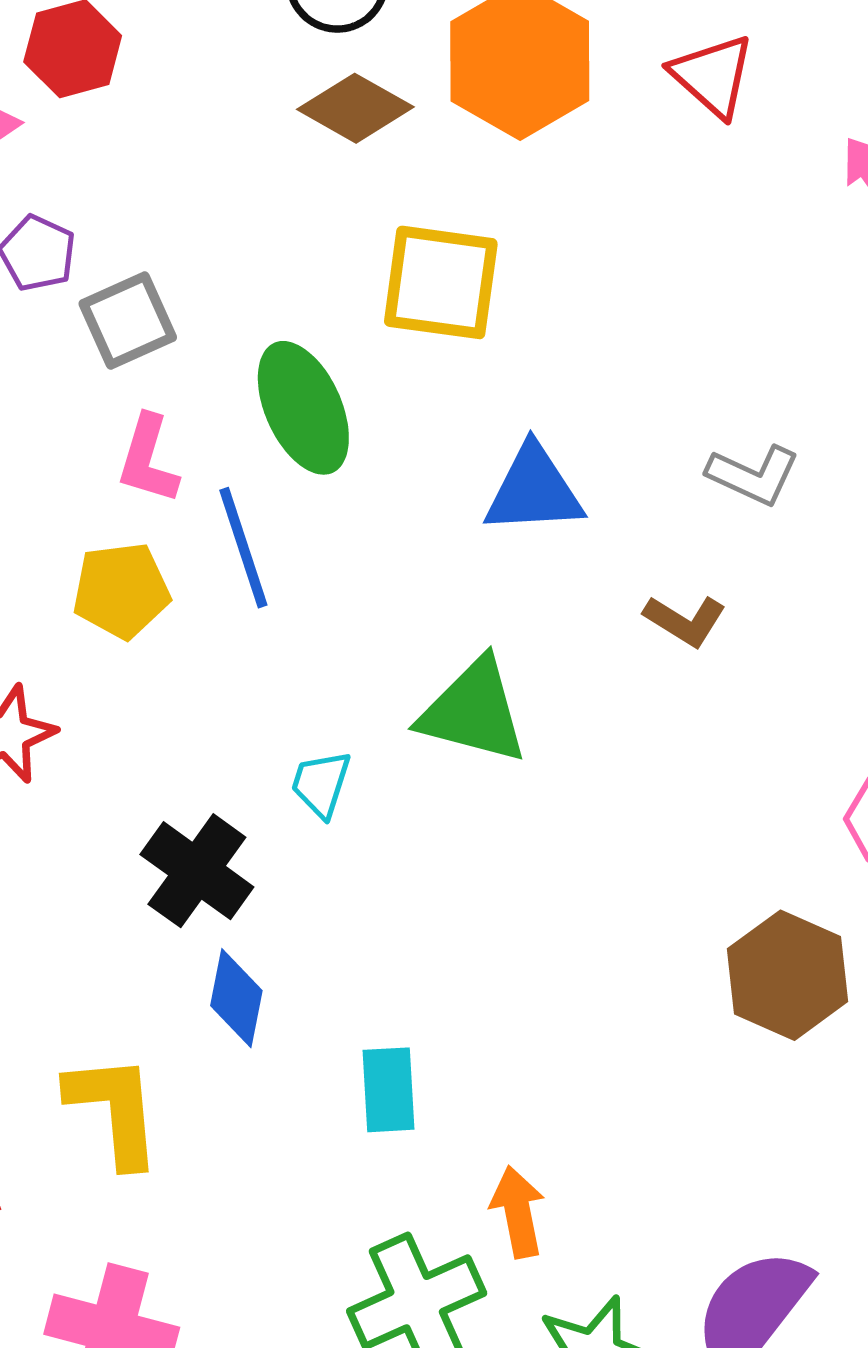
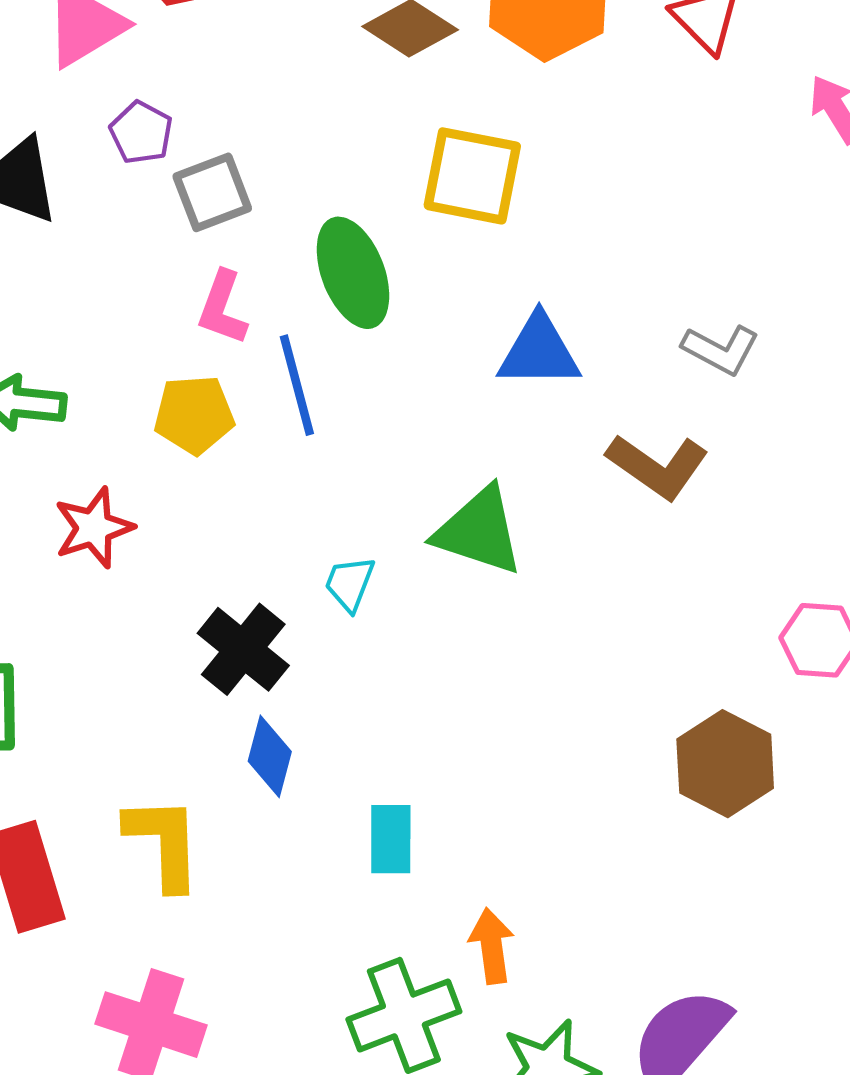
brown L-shape: (685, 620) -> (658, 466), size x1.5

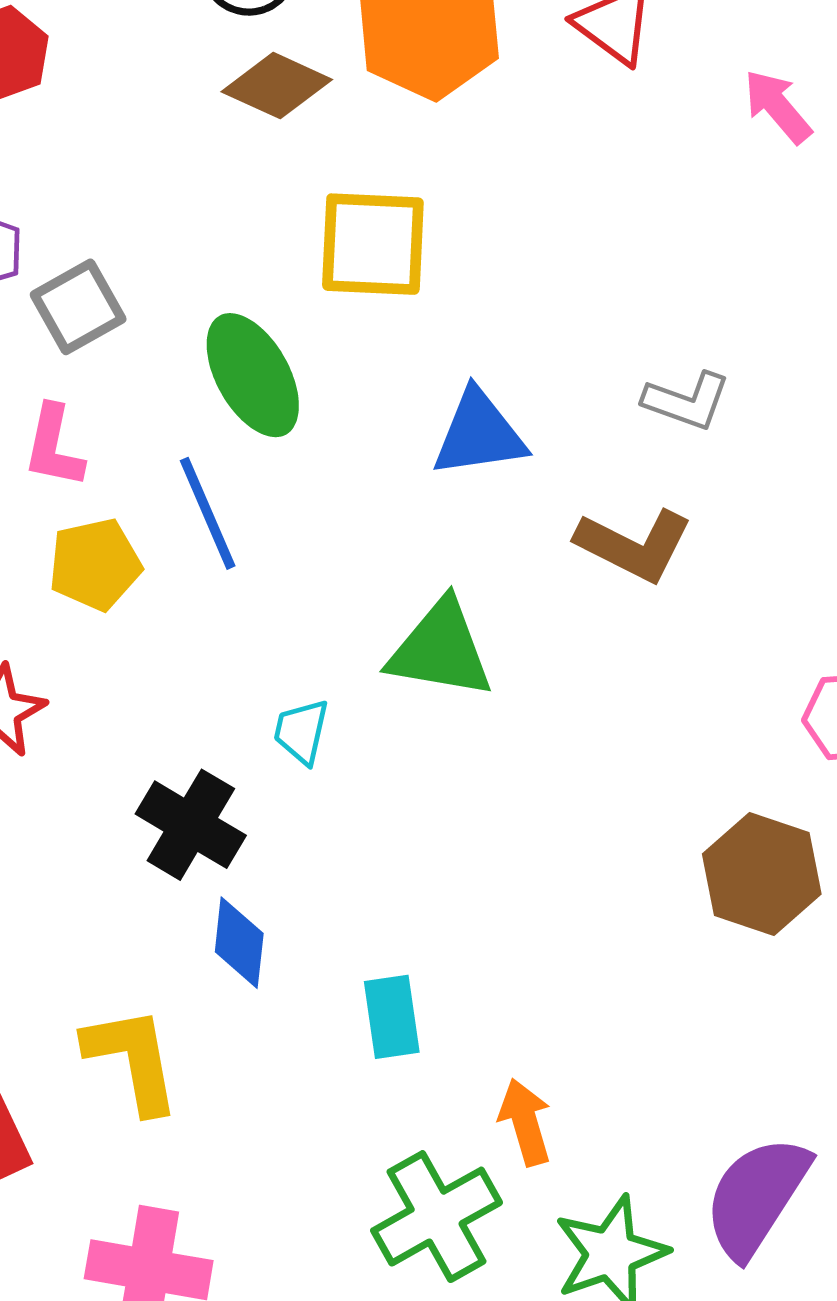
pink L-shape: (222, 308) -> (54, 446), moved

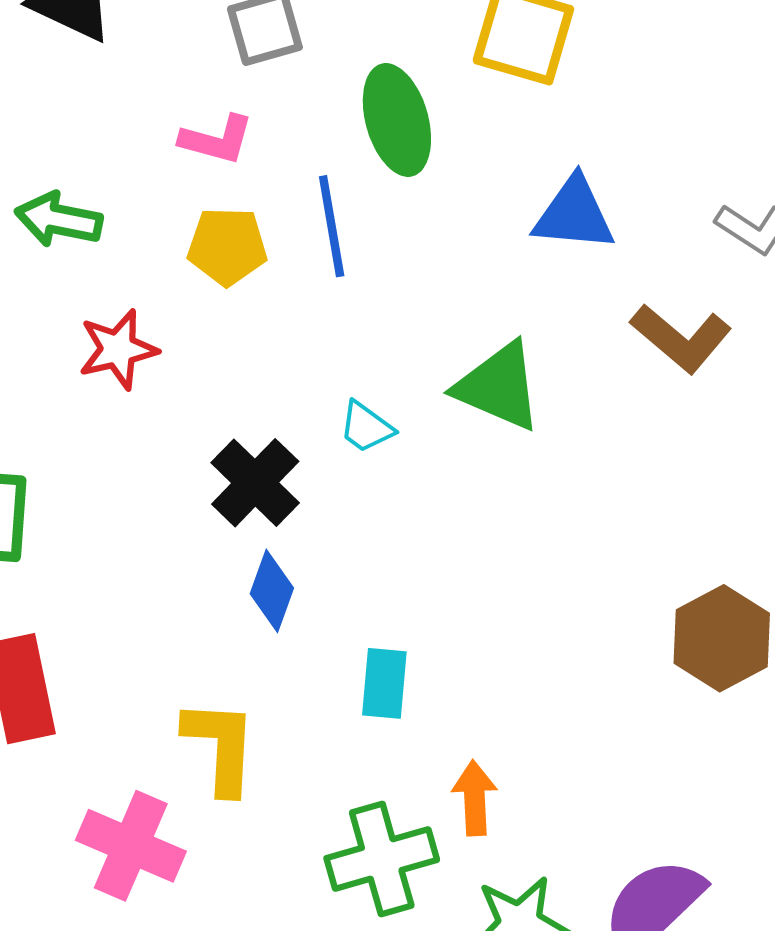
pink L-shape: (54, 446) -> (217, 140), turned -100
cyan trapezoid: (301, 732) -> (366, 427), turned -80
yellow L-shape: (132, 1059) -> (220, 746), moved

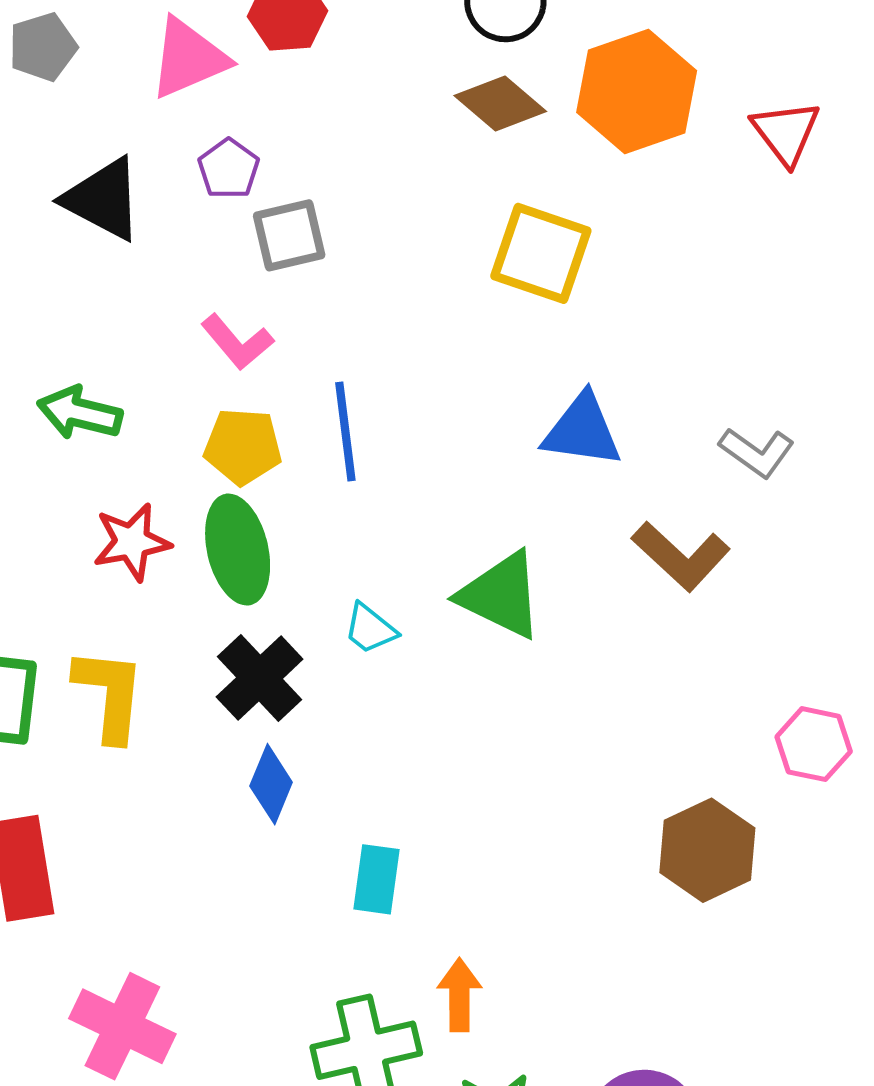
green ellipse: (397, 120) -> (238, 550), moved
pink L-shape: (217, 140) -> (237, 342), turned 32
yellow L-shape: (220, 746) -> (110, 694), moved

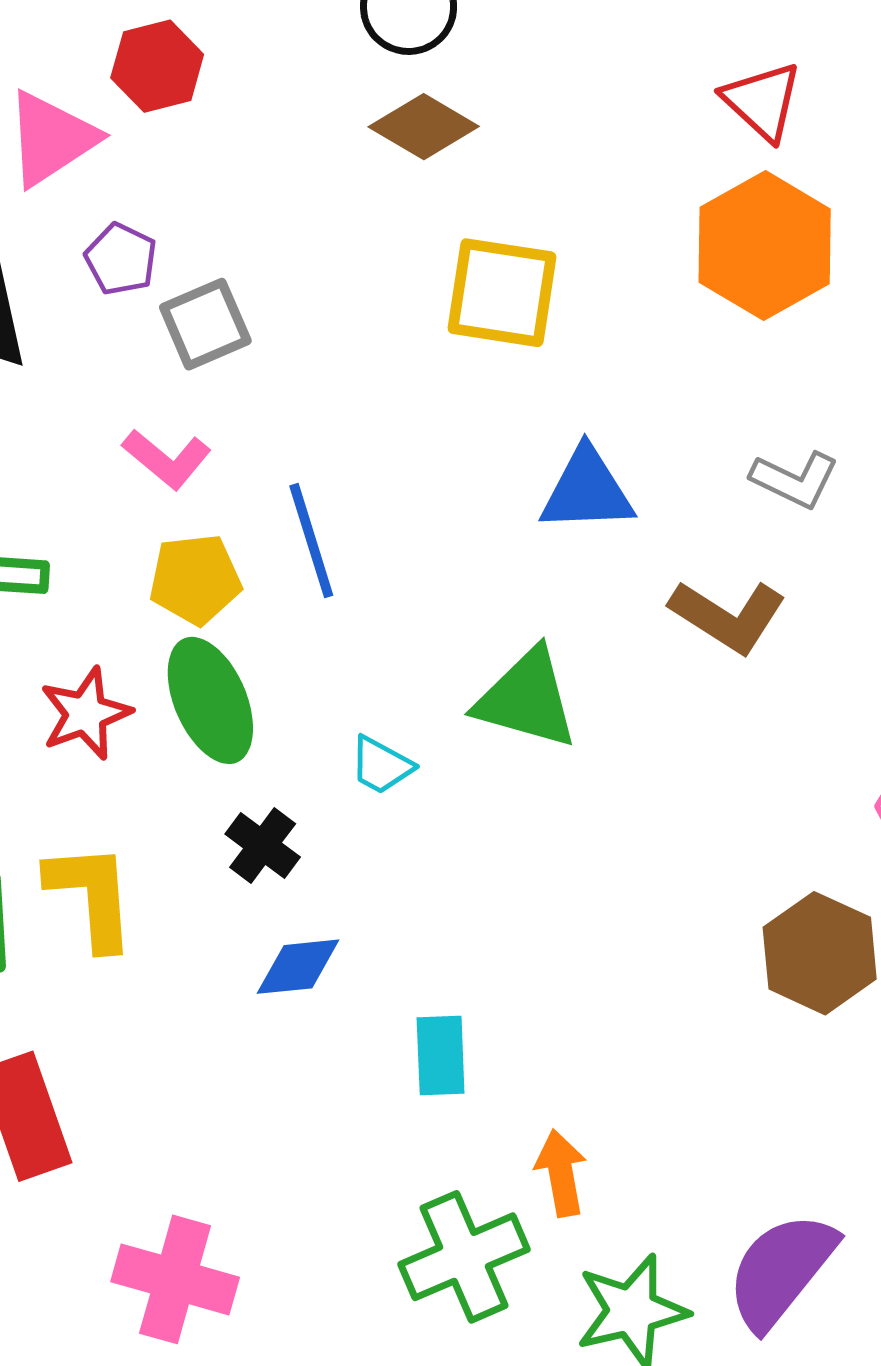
orange hexagon: (637, 92) -> (765, 246), moved
black cross: (260, 678) -> (263, 846), size x0.7
blue diamond: (271, 784) -> (298, 967), turned 72

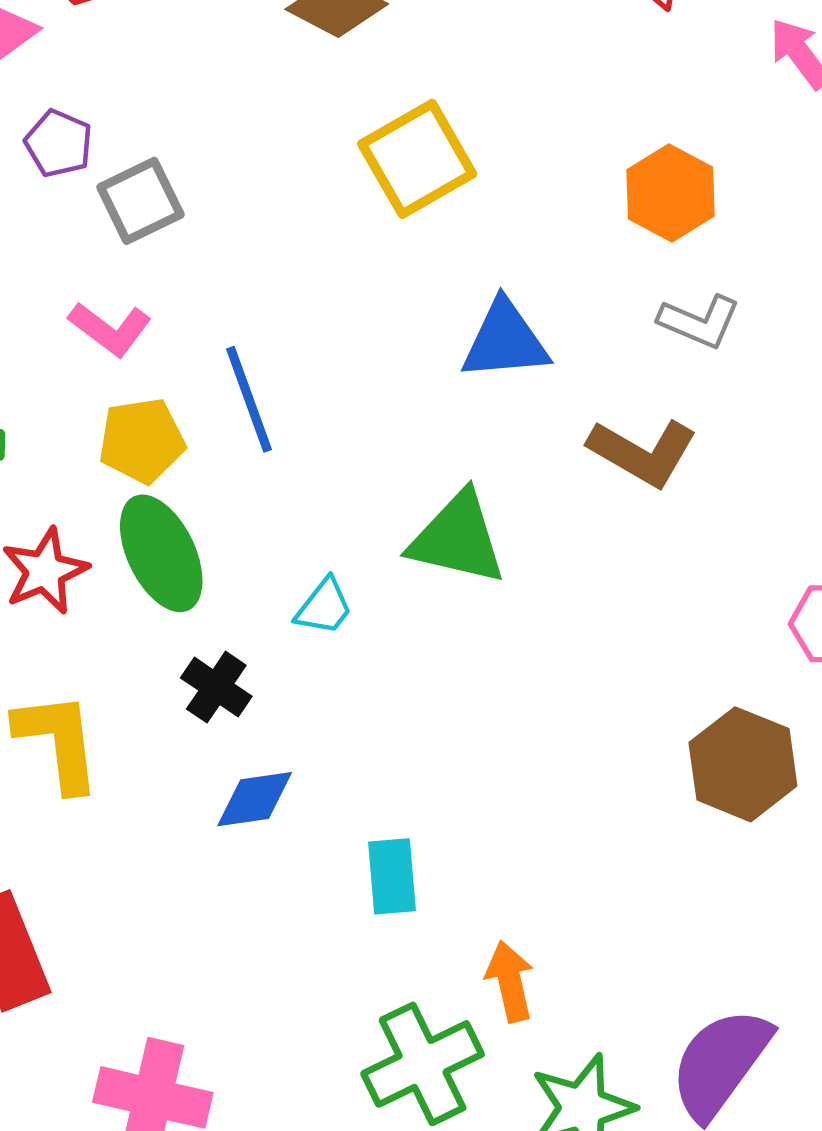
orange hexagon: (765, 246) -> (670, 193), moved, size x0.7
yellow square: (502, 293) -> (417, 159), turned -36
cyan trapezoid: (381, 765) -> (324, 607), turned -78

